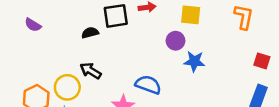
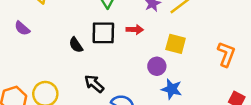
black semicircle: (90, 33) -> (76, 45), turned -119
black arrow: (91, 71) -> (94, 84), moved

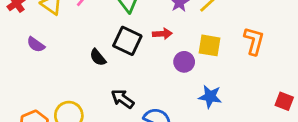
black square: (103, 33) -> (127, 41), turned 30
orange L-shape: (226, 54) -> (254, 41), moved
purple circle: (157, 66) -> (184, 62), moved

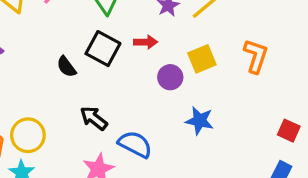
yellow square: (210, 45) -> (202, 59), turned -35

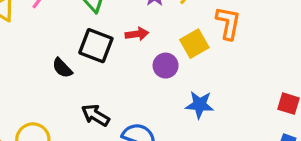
orange L-shape: (256, 56) -> (228, 23), moved

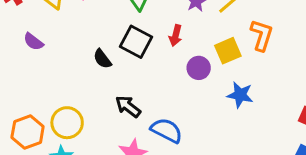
red arrow: (137, 34) -> (176, 35), turned 105
blue star: (200, 105) -> (240, 95), moved

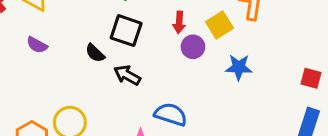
red arrow: (176, 35) -> (179, 22), moved
purple semicircle: (33, 42) -> (37, 45), moved
black arrow: (128, 106) -> (127, 75), moved

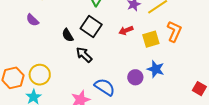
red arrow: (179, 22) -> (126, 30), turned 48
purple circle: (193, 47) -> (135, 77), moved

